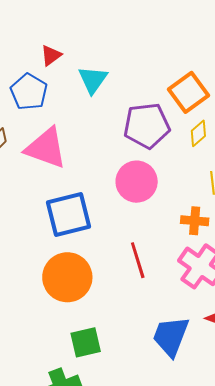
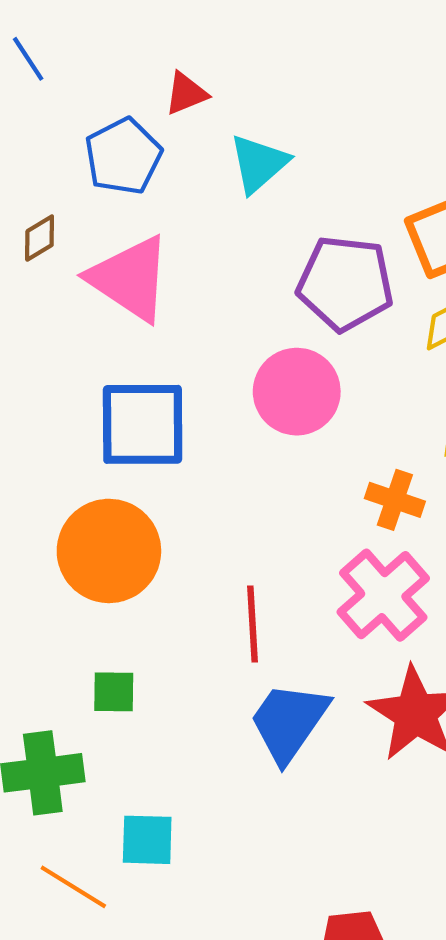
red line: (138, 260) -> (253, 624), moved
green square: (86, 342) -> (114, 692), size x0.7

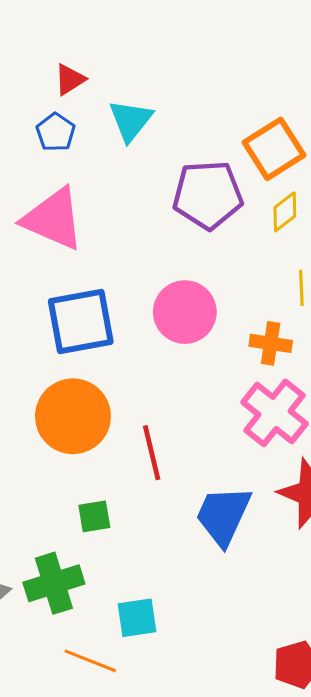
blue pentagon: (123, 156) -> (56, 132), moved, size x0.7
pink circle: (297, 392) -> (185, 312), moved
red line: (253, 624) -> (152, 453), moved

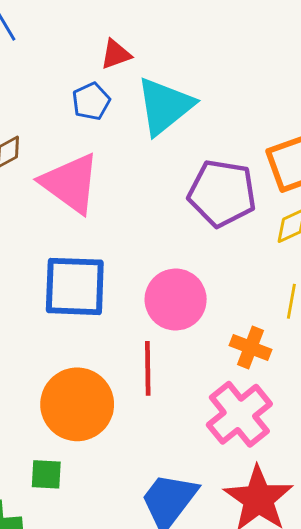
cyan triangle: (131, 120) -> (165, 106), size x1.4
orange circle: (73, 416) -> (77, 404), moved
red line: (152, 453) -> (148, 368), moved

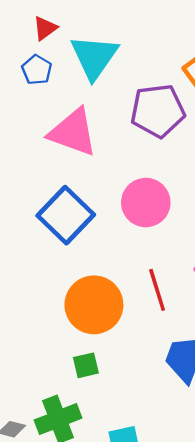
pink triangle: (70, 183) -> (73, 132), moved
blue square: (75, 286) -> (66, 215), turned -32
red line: (148, 368) -> (157, 290), moved

